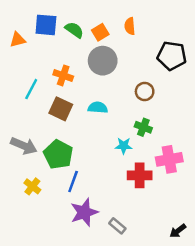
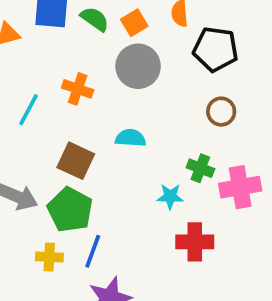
black pentagon: (172, 56) -> (216, 49), moved
brown circle: (145, 91) -> (221, 112), moved
brown square: (61, 109) -> (76, 161), moved
pink cross: (169, 159) -> (240, 187), moved
yellow cross: (32, 186) -> (49, 257), moved, turned -35

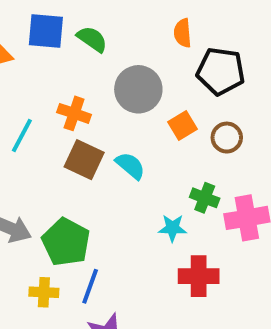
orange square: (134, 23) -> (183, 125), moved
cyan semicircle: (131, 138) -> (130, 166), turned 36
brown square: (76, 161) -> (84, 160), moved

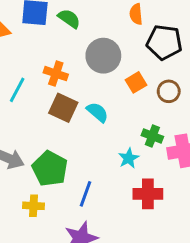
cyan star: (173, 228) -> (129, 158), turned -30
blue line: (90, 286) -> (86, 194), moved

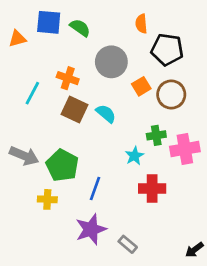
brown circle: (169, 91) -> (171, 95), size x1.4
green cross: (152, 136) -> (156, 135), turned -30

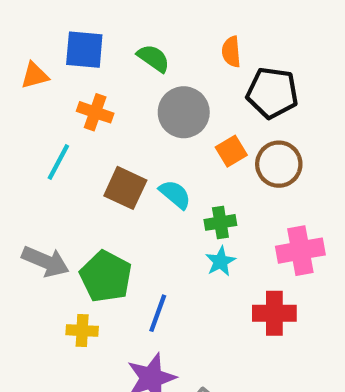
green semicircle: (80, 28) -> (153, 58), moved
orange cross: (68, 78) -> (95, 112), moved
green cross: (156, 135) -> (220, 222), moved
red cross: (152, 188) -> (274, 313), moved

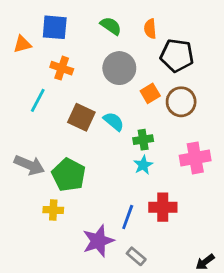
green semicircle: (153, 58) -> (111, 26), moved
blue line: (158, 313) -> (128, 217), moved
red cross: (274, 313) -> (163, 207), moved

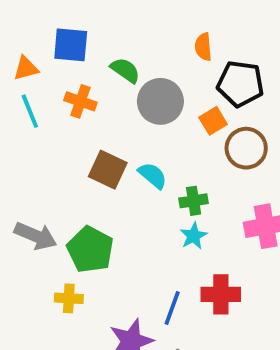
green semicircle: (111, 26) -> (125, 70), moved
orange square: (150, 93) -> (213, 121), moved
cyan line: (38, 100) -> (30, 111), moved, turned -50

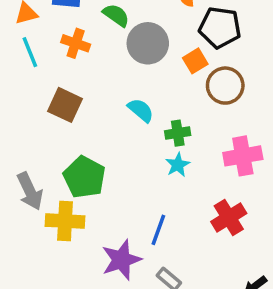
brown square: (108, 170) -> (65, 105), moved
gray arrow: (36, 236) -> (30, 191), moved, turned 42
red cross: (221, 294) -> (229, 218), moved, turned -32
yellow cross: (69, 298) -> (65, 221), size x1.5

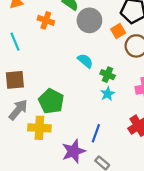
cyan line: (30, 52) -> (15, 42), moved
brown square: (65, 105) -> (15, 80), moved, turned -30
green cross: (178, 133) -> (108, 75), turned 32
gray arrow: (30, 191) -> (18, 110), turned -115

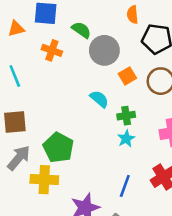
orange square: (118, 31) -> (127, 76), moved
green cross: (108, 75) -> (126, 116), turned -32
blue line: (96, 133) -> (125, 186), moved

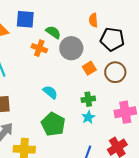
orange cross: (52, 50) -> (39, 48), moved
cyan semicircle: (99, 99) -> (50, 92), moved
green pentagon: (58, 148) -> (53, 124), moved

